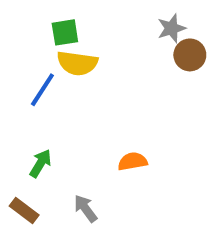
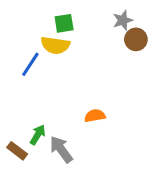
green square: (65, 32) -> (64, 23), moved
green arrow: (40, 163) -> (38, 135), moved
gray arrow: (85, 208) -> (61, 149), size x1.4

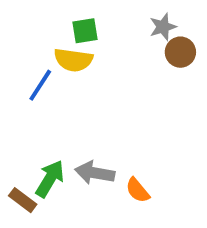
orange semicircle: (95, 116) -> (138, 190), moved, turned -120
green arrow: (38, 135) -> (50, 179), size x1.4
gray arrow: (61, 149) -> (95, 173), moved, turned -44

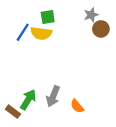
blue line: (40, 85) -> (23, 32), moved
gray arrow: (95, 173) -> (53, 96), turned -78

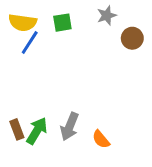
gray star: (91, 15) -> (107, 15), moved
yellow semicircle: (41, 33) -> (23, 23), moved
brown rectangle: (13, 112) -> (17, 129), moved, turned 32

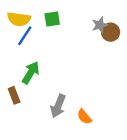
gray star: (107, 15) -> (100, 25), moved
brown rectangle: (17, 129) -> (14, 95), moved
green arrow: (37, 131) -> (31, 73), moved

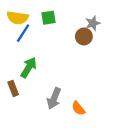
brown circle: (111, 32) -> (84, 36), moved

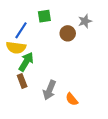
yellow semicircle: (18, 18) -> (16, 48), moved
brown circle: (84, 36) -> (68, 33), moved
brown rectangle: (13, 88) -> (22, 81), moved

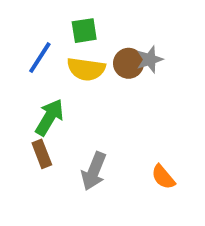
gray star: (85, 21) -> (150, 59), moved
yellow semicircle: (16, 48) -> (86, 69), moved
orange semicircle: (72, 99) -> (163, 177), moved

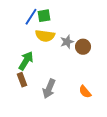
blue line: (40, 58) -> (31, 17), moved
gray star: (150, 59) -> (67, 42), moved
brown circle: (129, 63) -> (83, 47), moved

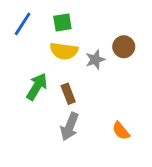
blue line: (31, 17) -> (23, 24), moved
brown circle: (83, 47) -> (124, 47), moved
brown rectangle: (22, 80) -> (68, 94), moved

